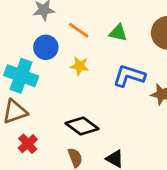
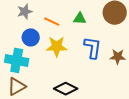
yellow star: (80, 66) -> (57, 47), size x1.5
blue L-shape: (129, 76) -> (93, 48), turned 90

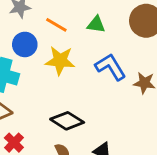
blue L-shape: (93, 48) -> (110, 67), turned -45

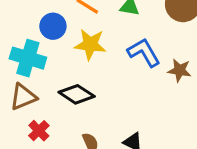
black diamond: (67, 121) -> (77, 94), moved

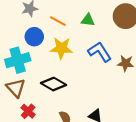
cyan cross: (28, 58) -> (18, 60), turned -30
brown triangle: (23, 97) -> (16, 88), turned -48

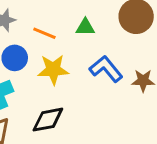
black diamond: (54, 84) -> (48, 120), turned -35

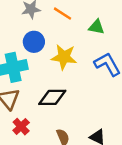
orange line: (44, 33) -> (62, 14), moved

